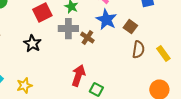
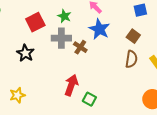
brown square: (130, 27) -> (133, 36), moved

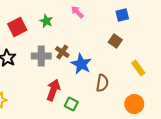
blue star: (99, 29) -> (81, 64), moved
gray cross: (61, 38) -> (41, 56), moved
brown semicircle: (131, 59) -> (102, 83), moved

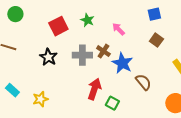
pink arrow: (77, 12) -> (118, 29), moved
blue square: (122, 15) -> (154, 14), moved
brown semicircle: (102, 83) -> (143, 82), turned -48

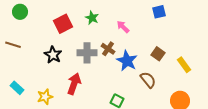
brown square: (156, 40) -> (158, 54), moved
red arrow: (94, 89) -> (74, 84), moved

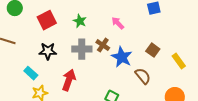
green star: (92, 18) -> (80, 21), moved
red square: (63, 24) -> (47, 20), moved
black star: (53, 55) -> (48, 51), turned -30
cyan rectangle: (17, 88) -> (31, 73), moved

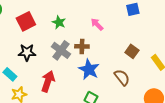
brown cross: (103, 45) -> (82, 46), turned -32
gray cross: (82, 49) -> (61, 50), turned 36
blue star: (122, 57) -> (89, 69), moved

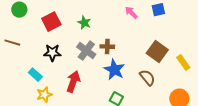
pink arrow: (97, 24) -> (131, 13), moved
brown square: (132, 51) -> (157, 52), size x1.5

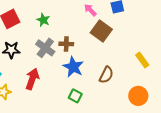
brown square: (157, 52) -> (101, 31), moved
brown semicircle: (147, 78) -> (106, 75), turned 66

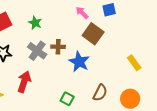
blue star: (73, 67) -> (79, 62), moved
brown semicircle: (106, 75) -> (100, 93), moved

